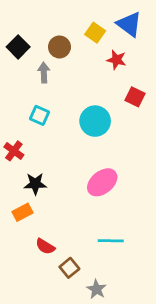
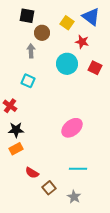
black square: (18, 47) -> (27, 16), moved, turned -35
cyan circle: (95, 121) -> (67, 64), moved
black star: (35, 184) -> (16, 130), moved
gray star: (97, 289) -> (74, 197), moved

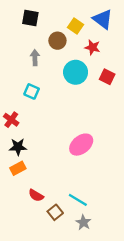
brown circle: (42, 33) -> (57, 41), moved
cyan line: (78, 169) -> (78, 200), moved, turned 30

